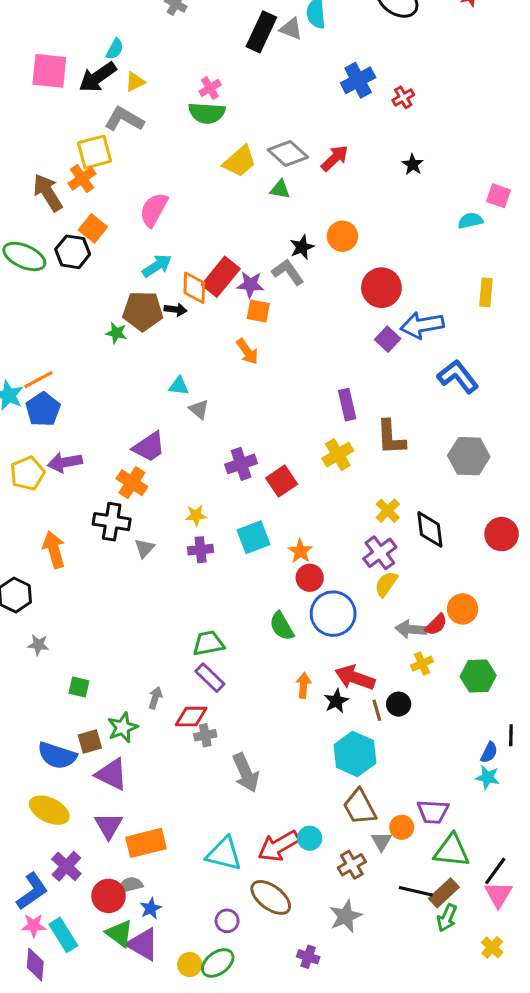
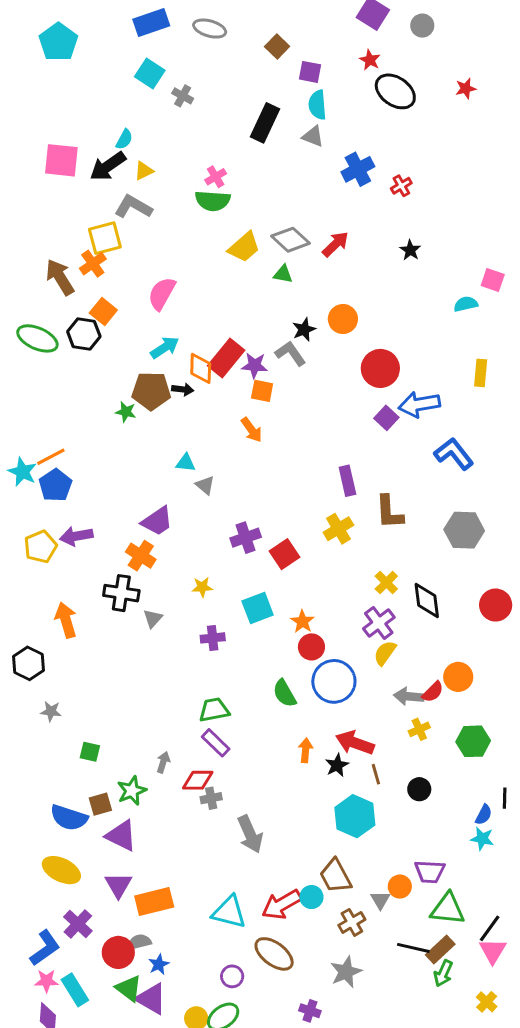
gray triangle: (291, 29) -> (313, 136), moved
purple cross: (201, 550) -> (213, 638), moved
black circle: (399, 704) -> (419, 789), moved
brown trapezoid: (360, 807) -> (335, 876), moved

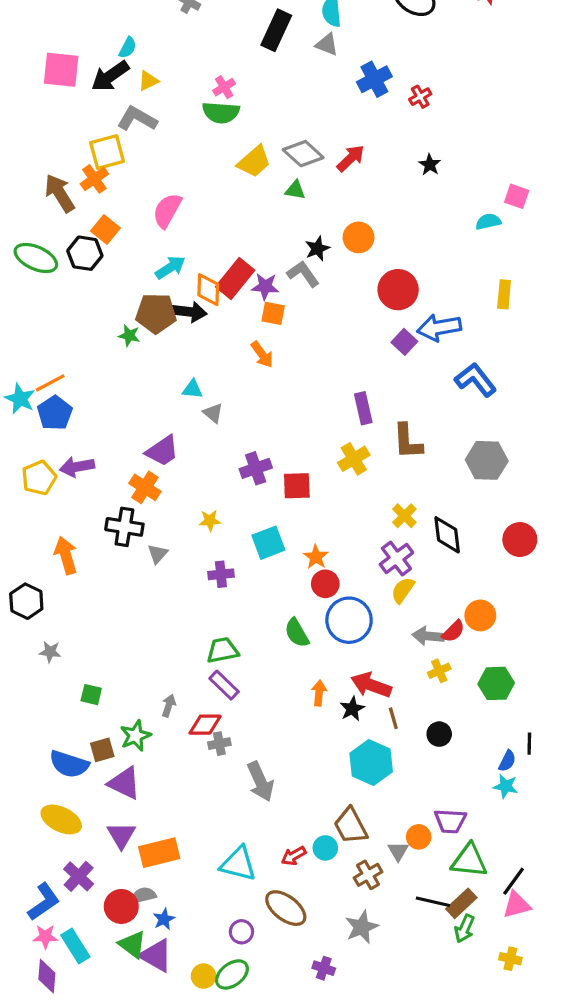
black arrow: (183, 389) -> (189, 312), size x1.5
red square: (285, 554) -> (297, 486), turned 32
red arrow: (282, 905) -> (294, 856), size x0.6
pink triangle: (493, 951) -> (517, 905), turned 44
yellow cross: (487, 1002) -> (510, 959), turned -30

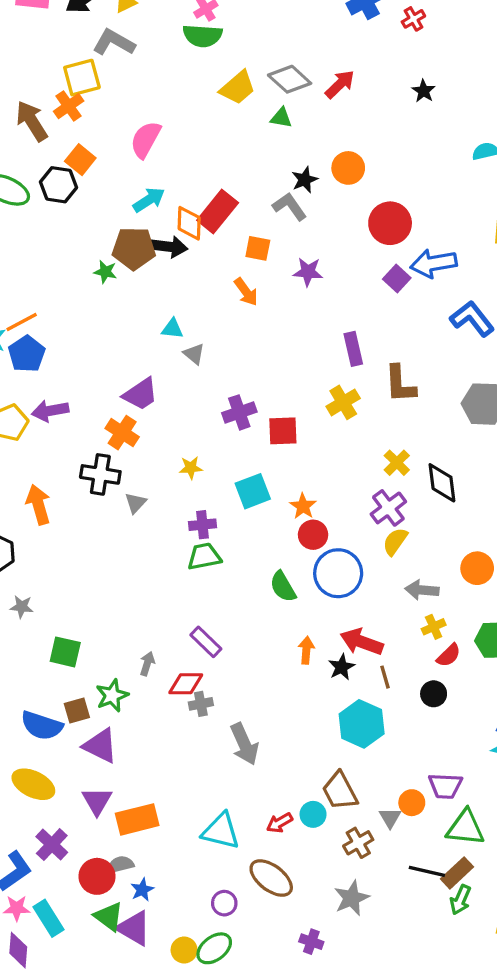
purple star: (265, 286) -> (308, 272), moved
red semicircle: (453, 631) -> (449, 655), moved
green trapezoid: (222, 650) -> (204, 556), moved
green square: (91, 695) -> (65, 652), size x1.4

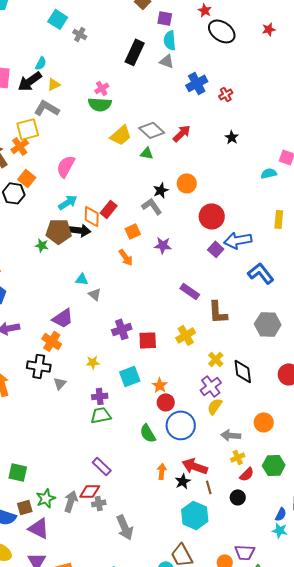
red rectangle: (218, 212) -> (109, 209), size x0.7
orange square: (258, 248) -> (133, 231), turned -35
purple rectangle: (353, 349) -> (190, 291), turned -42
yellow cross: (343, 402) -> (186, 335), moved
gray arrow: (147, 664) -> (71, 501), moved, size x1.5

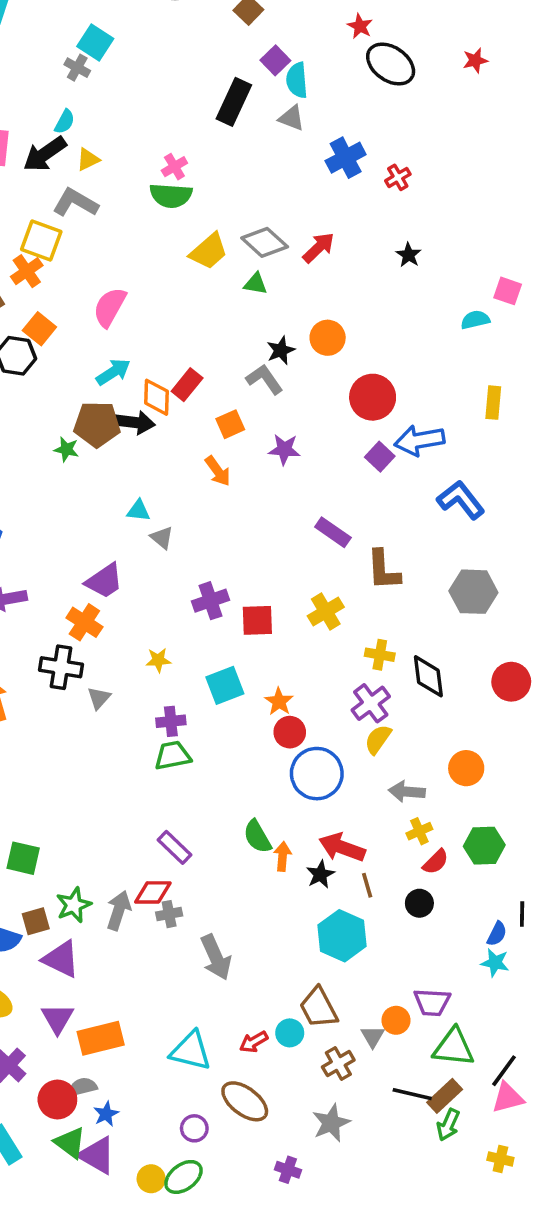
purple square: (165, 18) -> (275, 60), moved, turned 35
gray cross: (80, 34) -> (77, 68), moved
yellow square: (28, 129) -> (41, 240), turned 35
yellow cross: (216, 359) -> (380, 655), turned -35
green semicircle: (148, 433) -> (257, 837), moved

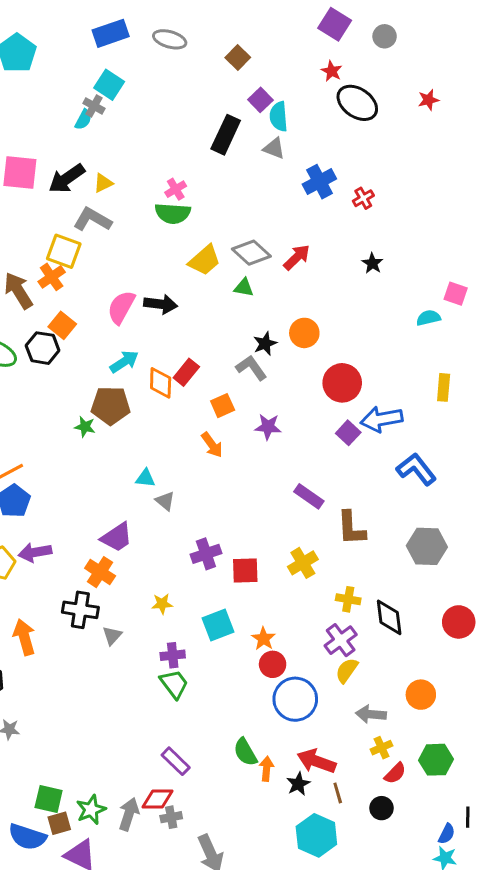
cyan semicircle: (65, 122) -> (83, 120), moved
black arrow: (135, 422) -> (161, 304), moved
green trapezoid: (173, 756) -> (174, 684), turned 64
green square: (23, 858) -> (49, 799), moved

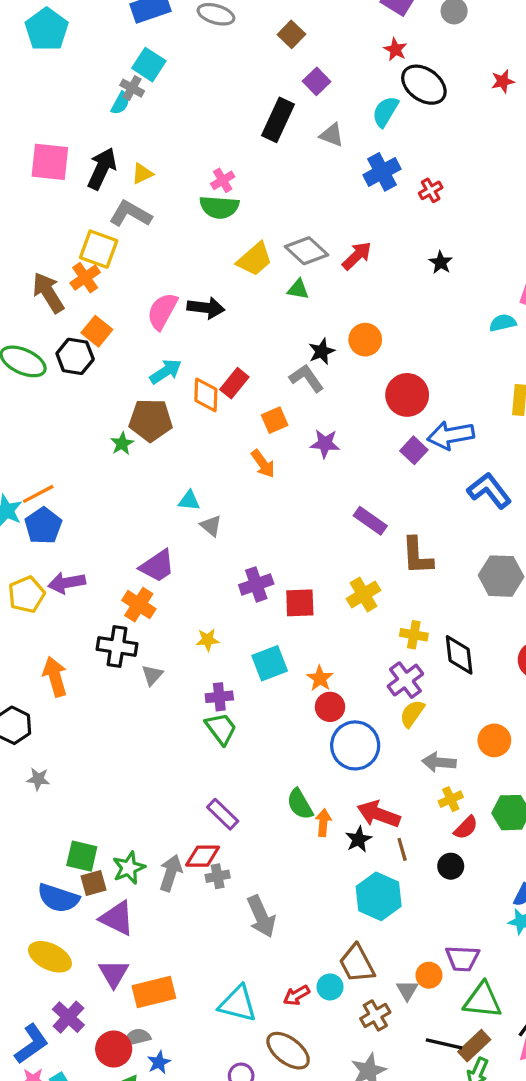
cyan semicircle: (279, 117) -> (385, 112), moved, turned 36
black arrow: (67, 179) -> (102, 169), turned 150
green star: (85, 427) -> (122, 444), turned 30

